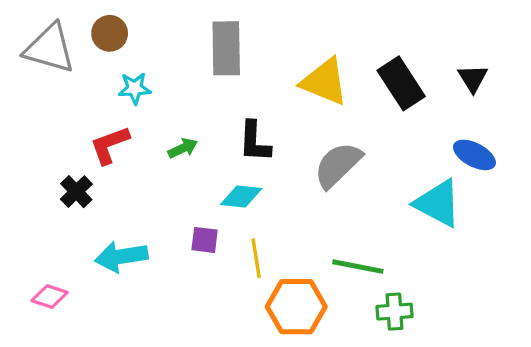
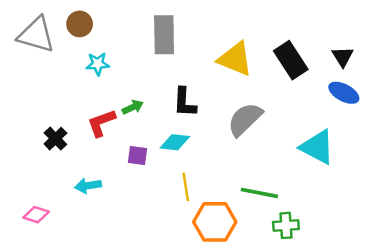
red L-shape: (110, 145) -> (101, 123), moved
blue ellipse: (474, 155) -> (344, 93), moved
purple square: (205, 240) -> (137, 156), moved
cyan arrow: (121, 257) -> (88, 186), size x0.7

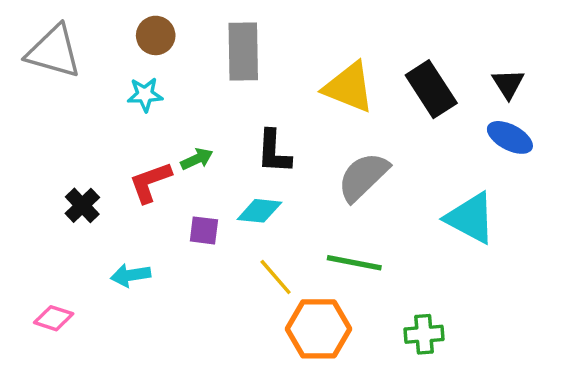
brown circle: (80, 24) -> (156, 35), moved
yellow line: (186, 187) -> (276, 277), turned -32
green line: (259, 193) -> (354, 263), moved

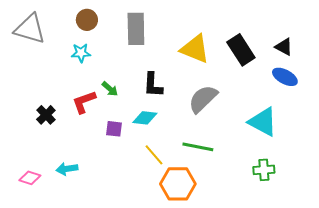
black triangle: (508, 84) -> (284, 47), turned -30
green arrow: (197, 159) -> (110, 89), turned 66
cyan arrow: (131, 275) -> (67, 169), moved
green cross: (424, 334) -> (264, 170), moved

